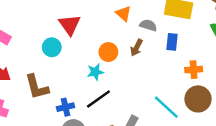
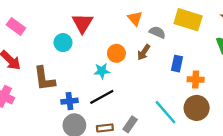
blue rectangle: (172, 42) -> (177, 64), moved

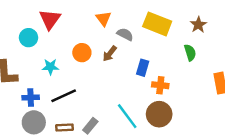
cyan star: (102, 71) -> (50, 67), moved

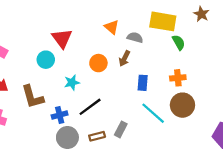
green semicircle: (190, 53) -> (179, 42), moved
blue rectangle: (143, 68) -> (143, 83), moved

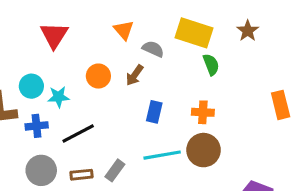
cyan circle: (46, 60) -> (31, 86), moved
cyan line: (153, 113) -> (162, 155), turned -60
blue cross: (60, 115) -> (37, 126), moved

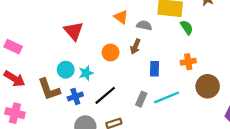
brown circle: (204, 150) -> (208, 86), moved
gray rectangle: (115, 170) -> (141, 99), moved

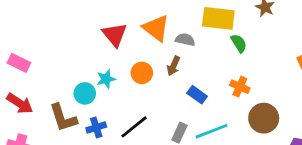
orange triangle: (121, 17) -> (156, 28), size x1.5
red triangle: (74, 31) -> (115, 35), moved
orange cross: (188, 62) -> (240, 87), turned 32
blue rectangle: (155, 69) -> (197, 95), turned -56
cyan star: (86, 73) -> (106, 79), moved

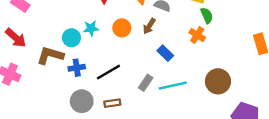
orange cross: (240, 87) -> (197, 35), moved
brown L-shape: (63, 118) -> (50, 55), turned 116

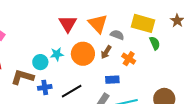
orange circle: (122, 28) -> (83, 54), size x1.5
orange cross: (197, 35) -> (129, 59), moved
blue rectangle: (165, 53) -> (112, 80), moved, turned -48

